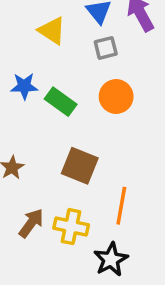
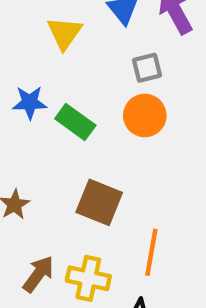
yellow triangle: (52, 31) -> (64, 33), turned 32
gray square: (106, 48) -> (147, 68), moved

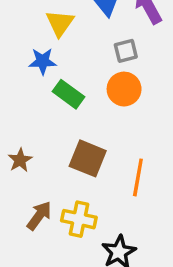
blue star: (30, 102) -> (43, 61), moved
orange line: (151, 252) -> (138, 177), moved

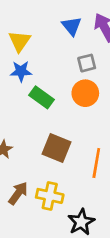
yellow triangle: (60, 23) -> (20, 41), moved

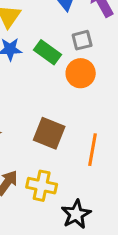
green rectangle: (41, 97) -> (48, 52), moved

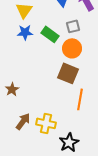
brown square: (49, 133) -> (68, 73), moved

